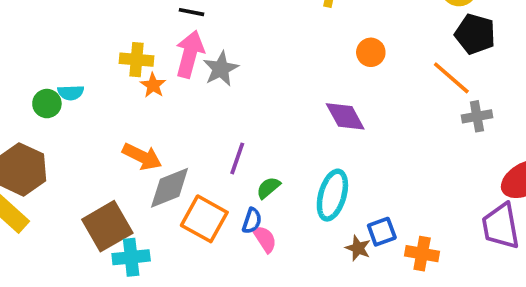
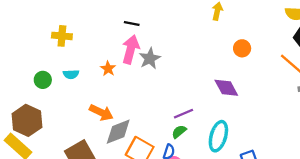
yellow cross: (137, 60) -> (62, 36), moved
cyan semicircle: (71, 93) -> (71, 74), moved
purple line: (237, 158) -> (184, 114), moved, turned 48

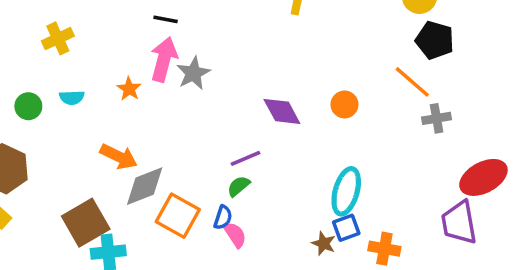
yellow cross: (62, 36) -> (58, 38), turned -30
orange circle: (242, 48) -> (344, 104), moved
purple diamond: (226, 88) -> (282, 111), moved
cyan ellipse: (218, 136) -> (346, 191), moved

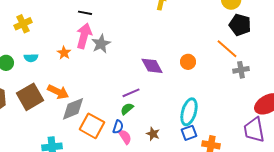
brown square: (86, 223) -> (30, 97), moved
brown star: (324, 243) -> (153, 134), moved

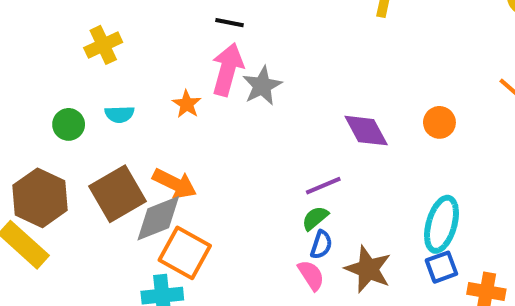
gray diamond: (73, 109) -> (158, 218), moved
orange square: (92, 126) -> (185, 253), moved
blue semicircle: (118, 127) -> (321, 245), moved
brown star: (153, 134) -> (368, 269), size x1.6

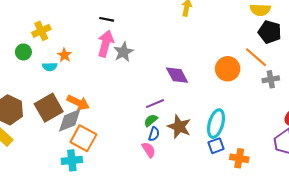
orange star: (187, 104) -> (64, 55), moved
orange circle: (439, 122) -> (228, 69), moved, size x1.5
green circle: (69, 124) -> (23, 52), moved
brown star: (368, 269) -> (179, 127), moved

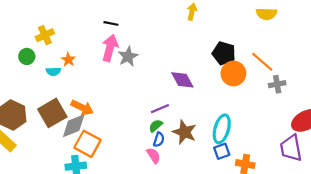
black pentagon: (270, 32) -> (224, 53), moved

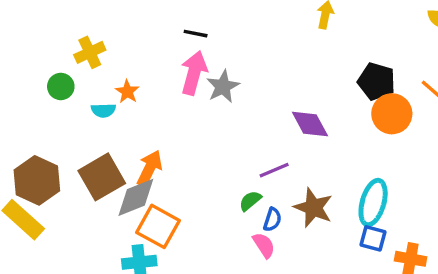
orange arrow: (82, 108) -> (150, 168), turned -90
green semicircle: (156, 126) -> (250, 201), moved
blue square: (222, 151) -> (373, 238), turned 35

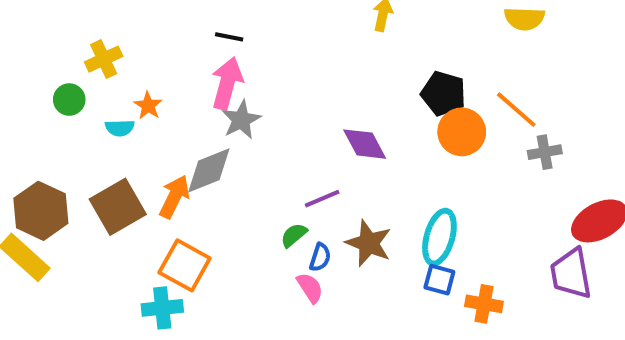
gray star: (223, 86) -> (241, 120), moved
gray diamond: (136, 197) -> (209, 170), moved

